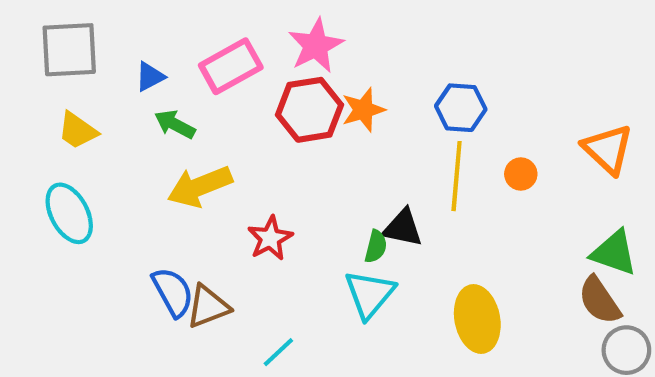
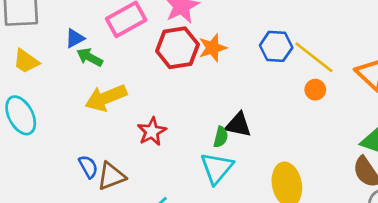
blue triangle: (150, 77) -> (75, 38), moved
yellow line: (457, 176) -> (314, 57), moved, turned -57
blue semicircle: (173, 292) -> (88, 167), size x0.7

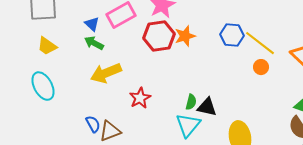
blue triangle: (75, 38) -> (92, 24), moved, turned -49
black triangle: (238, 125) -> (207, 107), moved

